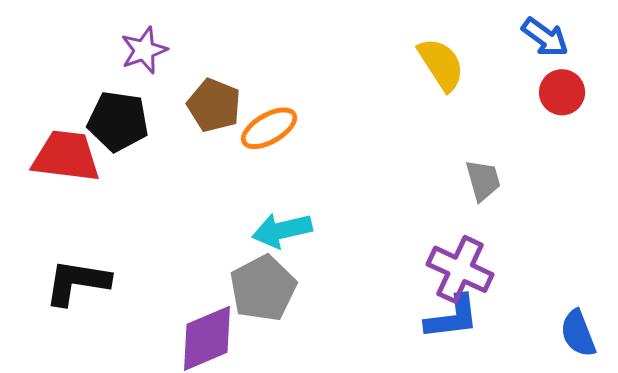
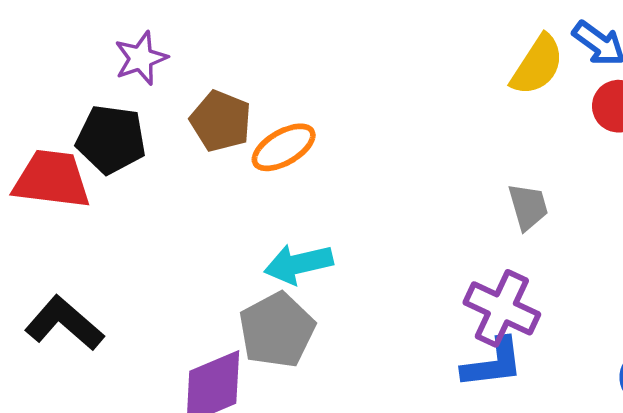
yellow semicircle: (441, 64) -> (537, 65), moved, turned 66
black L-shape: (77, 282) -> (64, 323), turned 32

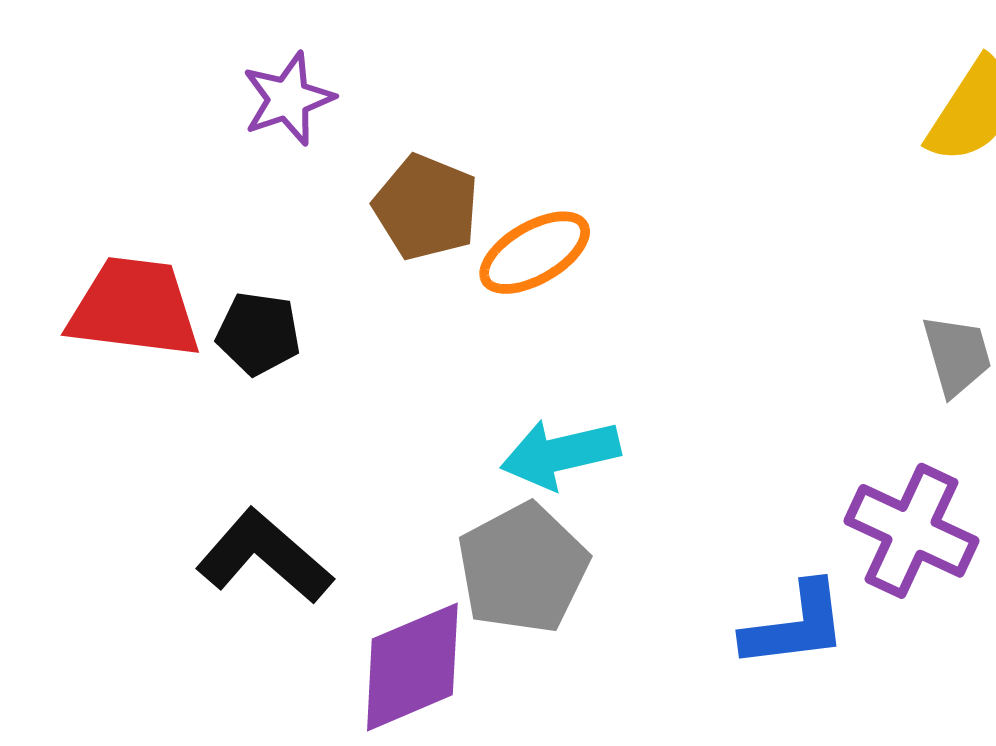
black pentagon: (111, 139) -> (258, 334), moved, size x0.7
black L-shape: (64, 323) -> (264, 556), moved
blue L-shape: (493, 363) -> (795, 626), moved

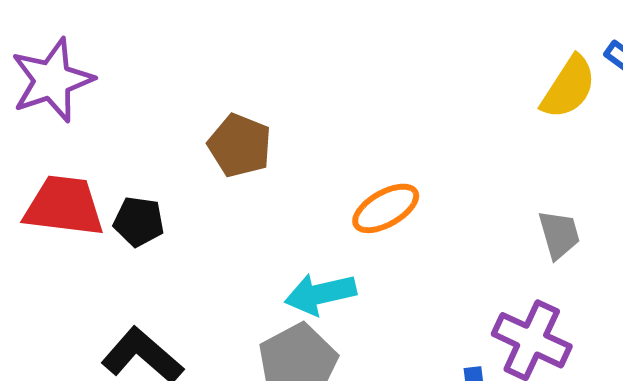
purple star: (288, 99) -> (52, 80), moved, size x1.5
orange ellipse: (535, 253) -> (386, 208), moved

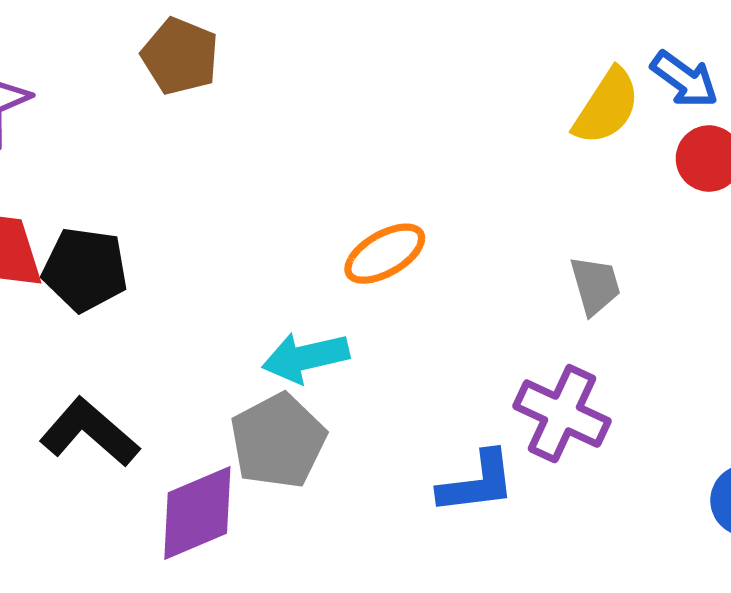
brown pentagon: (240, 145) -> (180, 56), moved
black pentagon: (139, 221) -> (85, 269), size x1.4

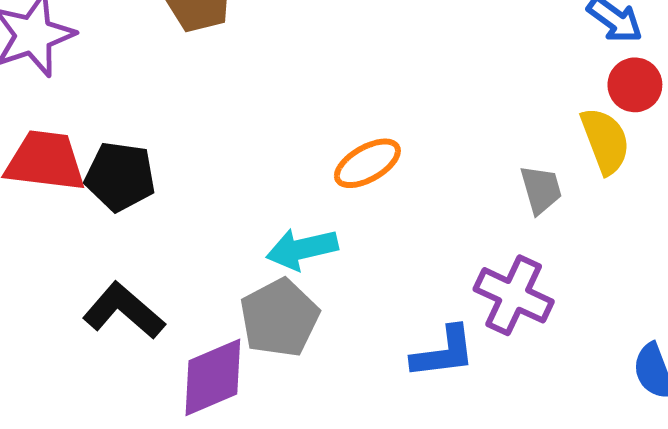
yellow semicircle: (607, 107) -> (605, 141), moved, turned -54

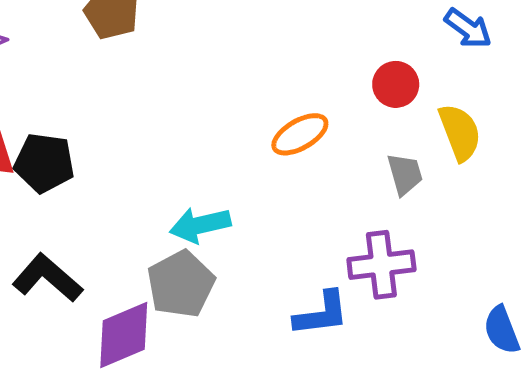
red circle: (635, 85) -> (396, 84), moved
orange ellipse: (367, 163) -> (300, 134), moved
purple cross: (514, 295) -> (381, 265), turned -32

